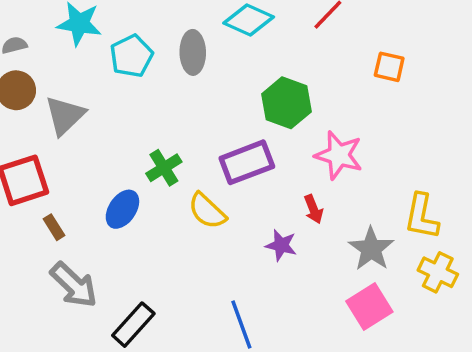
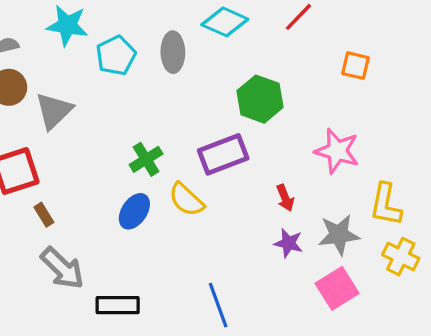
pink star: (339, 155) -> (337, 151), moved
blue ellipse: (122, 209) -> (134, 211), moved
purple star: (281, 245) -> (288, 243), moved
gray star: (371, 249) -> (339, 235), turned 30
black rectangle: (133, 325) -> (118, 305), turned 48

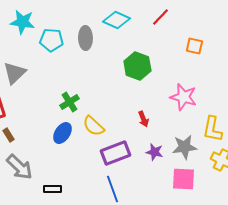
cyan pentagon: (116, 55) -> (51, 40), turned 30
purple rectangle: (223, 154) -> (115, 153), moved
red arrow: (285, 198) -> (143, 119), moved
pink square: (337, 288) -> (183, 179), turned 35
black rectangle: (118, 305) -> (52, 189), size x0.7

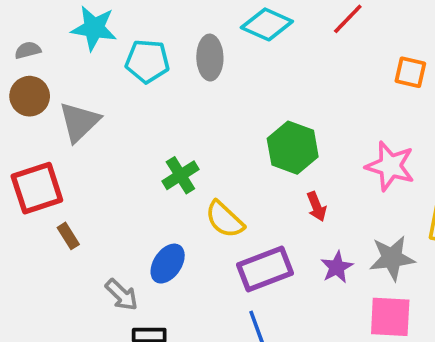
green hexagon: (137, 66) -> (293, 148), moved
blue ellipse: (62, 133) -> (168, 264), moved
purple star: (154, 152) -> (337, 267), turned 30
gray arrow: (19, 167) -> (122, 295), moved, size x0.7

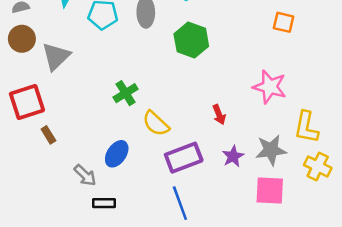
green hexagon: (293, 148) -> (191, 40), moved

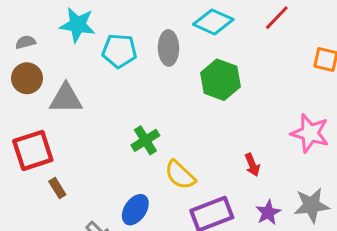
gray triangle: (56, 56) -> (66, 98), turned 44

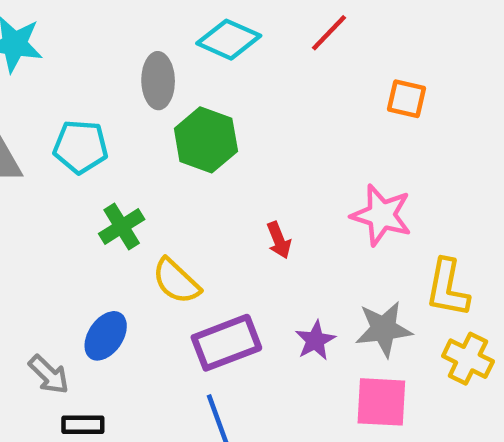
cyan pentagon: (119, 51) -> (81, 147), moved
green hexagon: (220, 80) -> (206, 140), moved
red arrow: (252, 165) -> (279, 240), moved

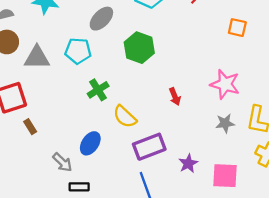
gray ellipse: (158, 81) -> (101, 19), moved, turned 45
gray star: (384, 329) -> (225, 123), moved, size x0.7
purple star: (315, 340) -> (188, 163), moved

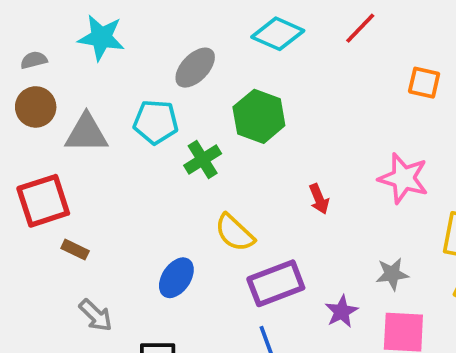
green cross: (98, 90) -> (203, 160), moved
gray star: (225, 123) -> (392, 274), moved
brown rectangle: (30, 127) -> (75, 250), turned -32
gray arrow: (62, 162) -> (96, 315), moved

